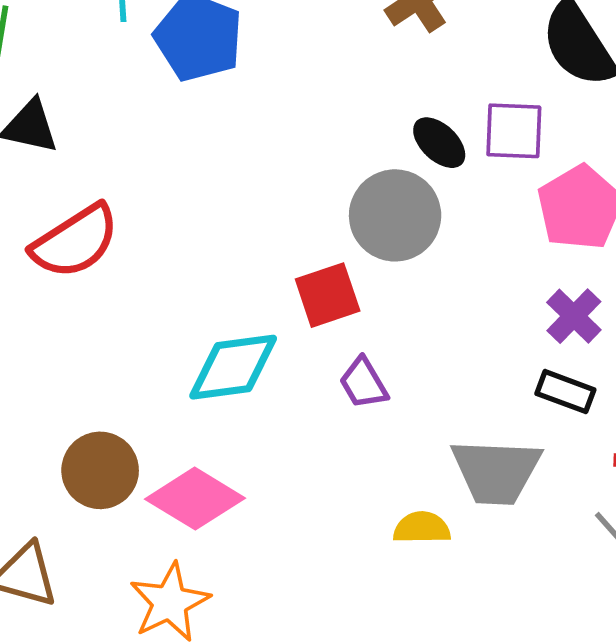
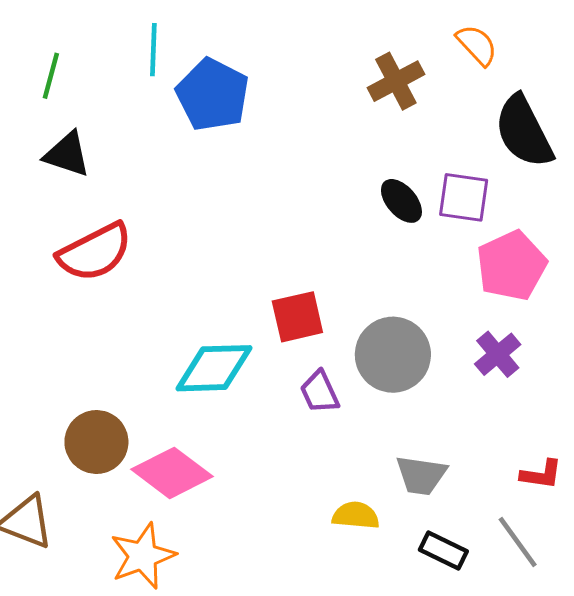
gray circle: (395, 215) -> (393, 355), moved
black rectangle: (565, 392) -> (443, 551), moved
gray trapezoid: (496, 471) -> (421, 475), size x0.7

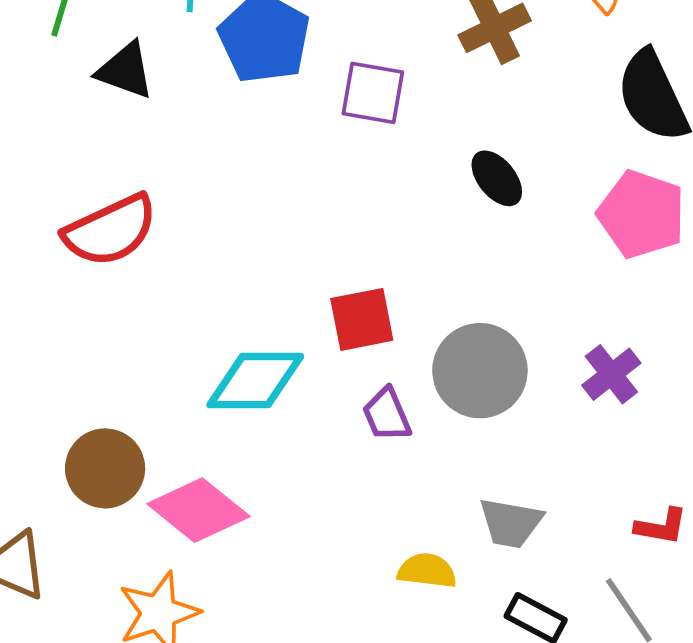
black triangle: (67, 154) -> (125, 70), moved
purple square: (464, 197) -> (373, 93), moved
pink pentagon: (511, 266) -> (642, 214), moved, turned -30

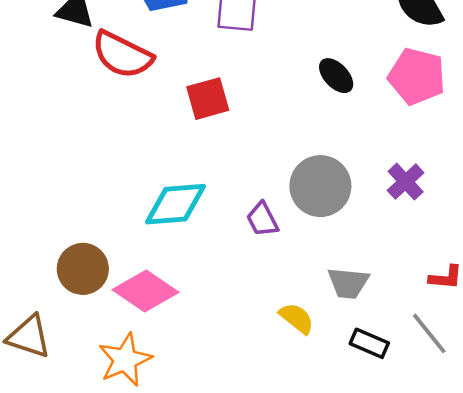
black ellipse: (497, 178) -> (336, 76), moved
red semicircle: (110, 230) -> (122, 55), moved, turned 56
red square: (362, 319) -> (208, 99), moved
yellow semicircle: (427, 571) -> (297, 318), turned 36

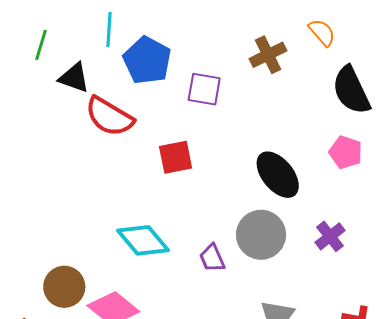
black ellipse: (336, 76) -> (278, 175), moved, size x1.6
pink pentagon: (417, 76) -> (346, 152), size x0.7
cyan diamond: (176, 204) -> (143, 240), turned 50

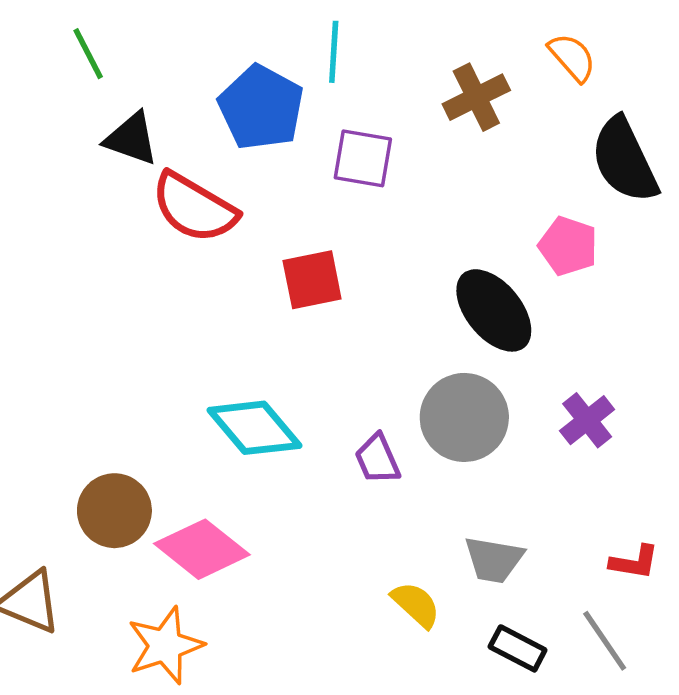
cyan line: (109, 30) -> (334, 52), moved
green line: (41, 45) -> (88, 54), moved, turned -44
pink pentagon: (346, 152) -> (568, 246), moved

